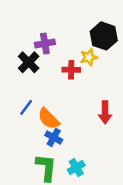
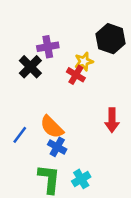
yellow star: (89, 57) -> (84, 61), moved
red cross: (71, 70) -> (76, 75), turned 30
blue line: (26, 107) -> (20, 135), moved

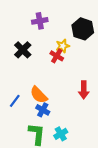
purple cross: (48, 47) -> (40, 21), moved

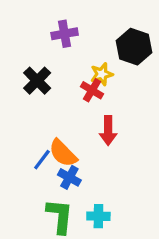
red arrow: (84, 90) -> (108, 131), moved
blue line: (15, 101) -> (42, 160), moved
cyan cross: (61, 134) -> (98, 216), turned 32

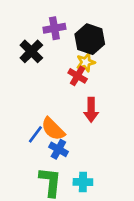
black hexagon: (134, 47) -> (90, 39), moved
black cross: (37, 81) -> (31, 51), moved

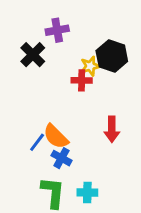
black hexagon: (90, 39) -> (112, 56), moved
red cross: (78, 76) -> (82, 80), turned -30
red arrow: (91, 110) -> (112, 129), moved

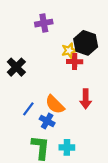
black cross: (33, 55) -> (16, 67), moved
red cross: (82, 80) -> (75, 62), moved
orange semicircle: (56, 137) -> (55, 104), moved

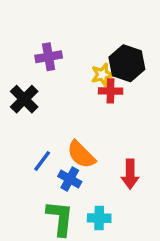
purple cross: (44, 23) -> (49, 57), moved
red arrow: (86, 99) -> (130, 174), moved

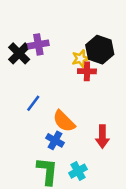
black cross: (24, 99) -> (19, 53), moved
blue line: (42, 161) -> (33, 103), moved
cyan cross: (99, 218) -> (78, 171), turned -30

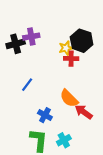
black cross: (19, 53) -> (16, 44), turned 30
orange semicircle: (64, 121) -> (69, 98), moved
red arrow: (102, 137) -> (84, 112), turned 126

